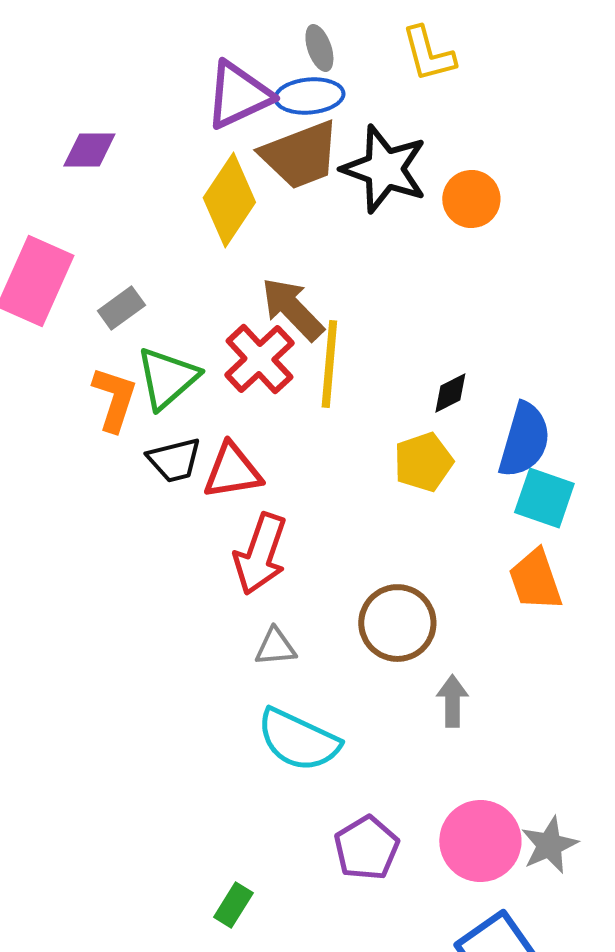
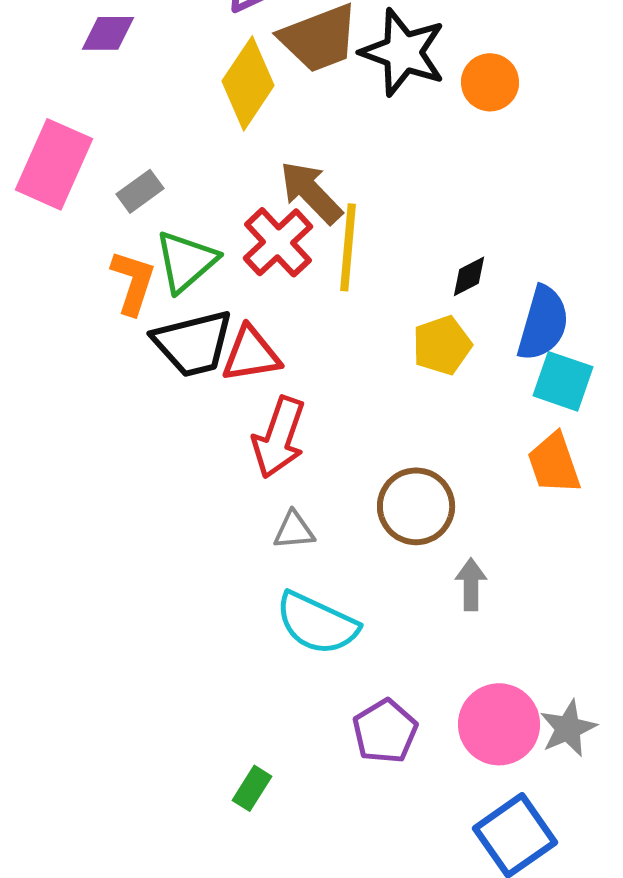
black trapezoid: (174, 460) -> (193, 343), size x1.5

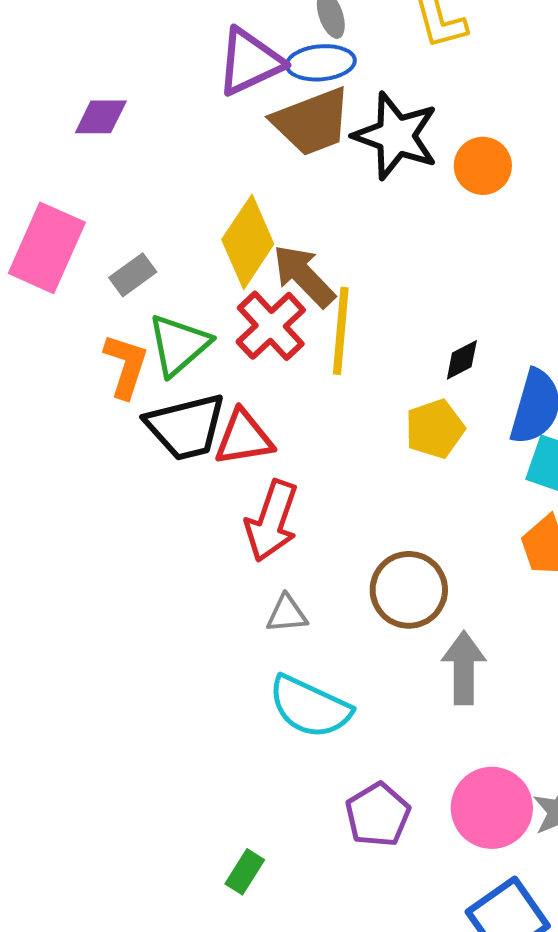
yellow diamond: (248, 83) -> (248, 242), moved
gray arrow: (471, 584) -> (464, 668), size x1.4

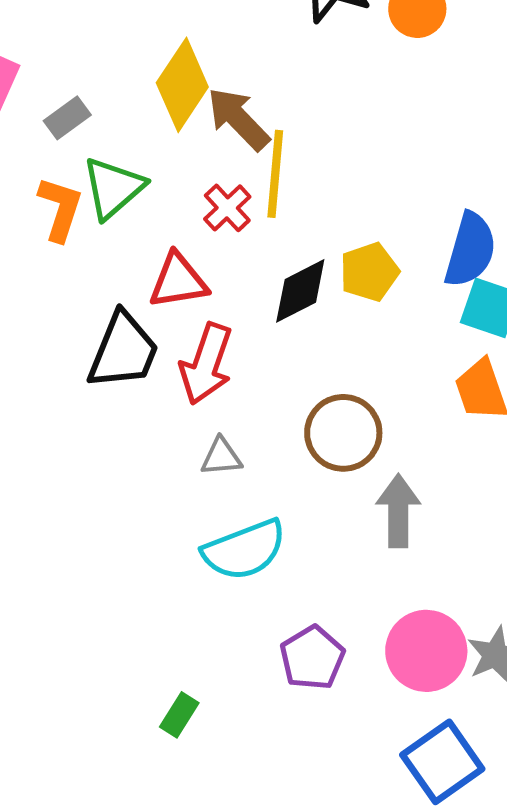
red cross: (271, 326) -> (227, 208), moved, size x0.7
black diamond: (462, 360) -> (300, 291), moved, size x1.6
black trapezoid: (186, 427) -> (123, 351), moved, turned -54
cyan semicircle: (310, 707) -> (244, 550), turned -46

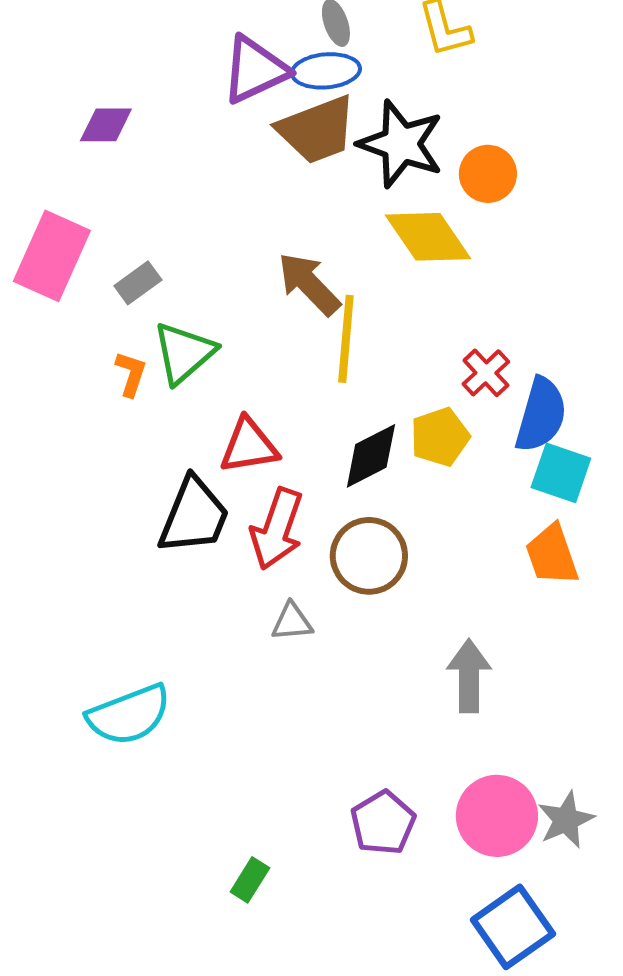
yellow diamond: (182, 85) -> (428, 237), moved, turned -68
red cross: (227, 208) -> (486, 373), moved
orange L-shape: (60, 209) -> (131, 374), size x0.7
brown circle: (343, 433) -> (369, 556), moved
cyan semicircle: (244, 550) -> (129, 715), moved

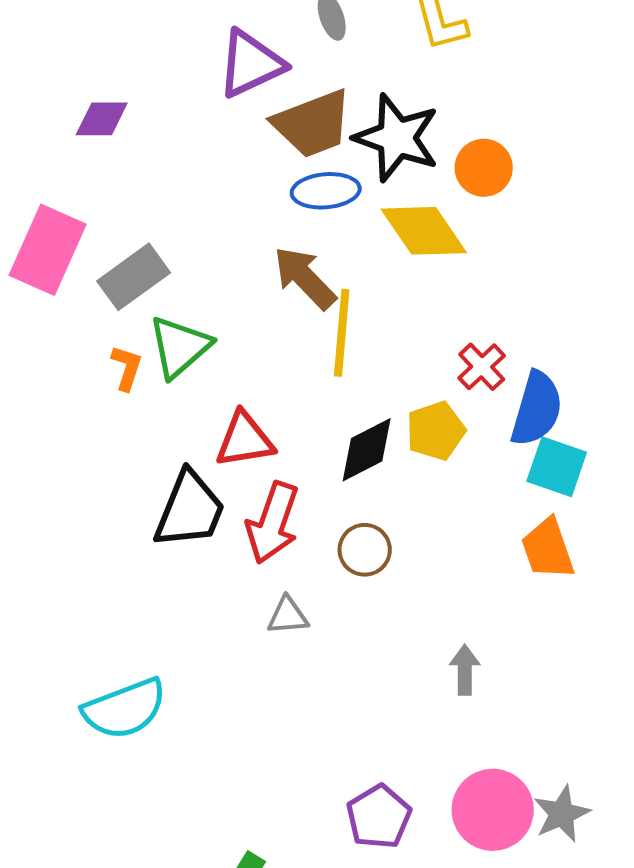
blue ellipse: (326, 71) -> (326, 191), moved
gray rectangle: (138, 283) -> (134, 277), size x1.5
brown circle: (369, 556) -> (365, 550), size x0.7
gray arrow: (469, 676) -> (465, 670), size x0.7

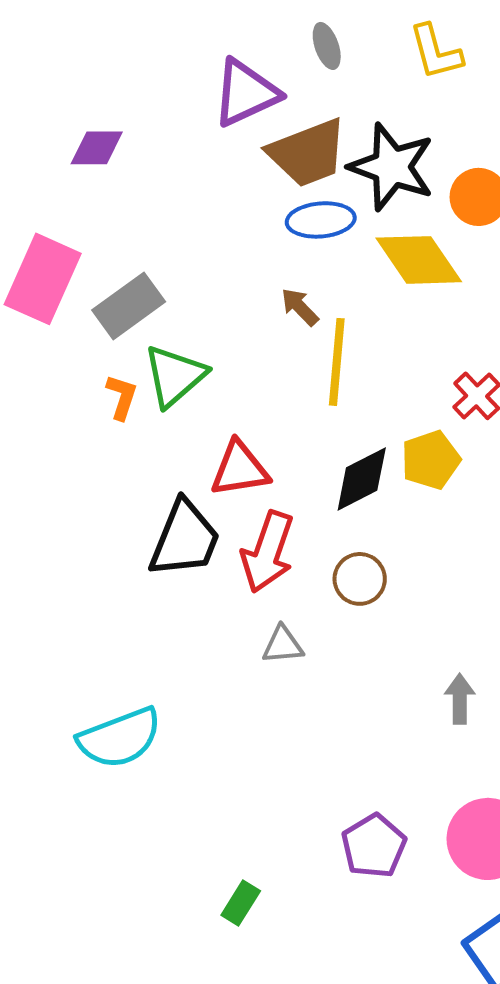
brown arrow: (305, 278) -> (300, 307), size x0.6

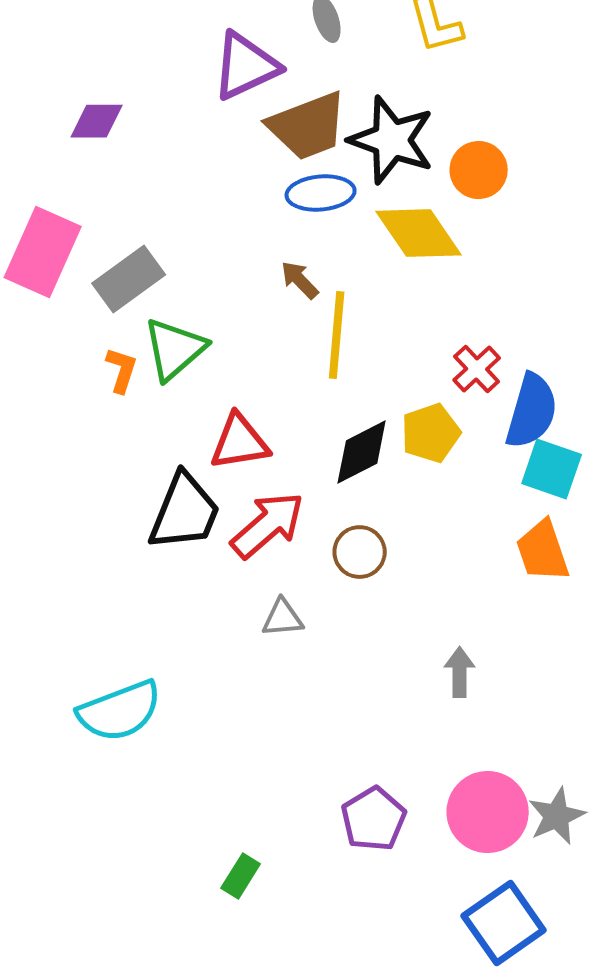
red arrow: (268, 552) -> (268, 525), turned -150

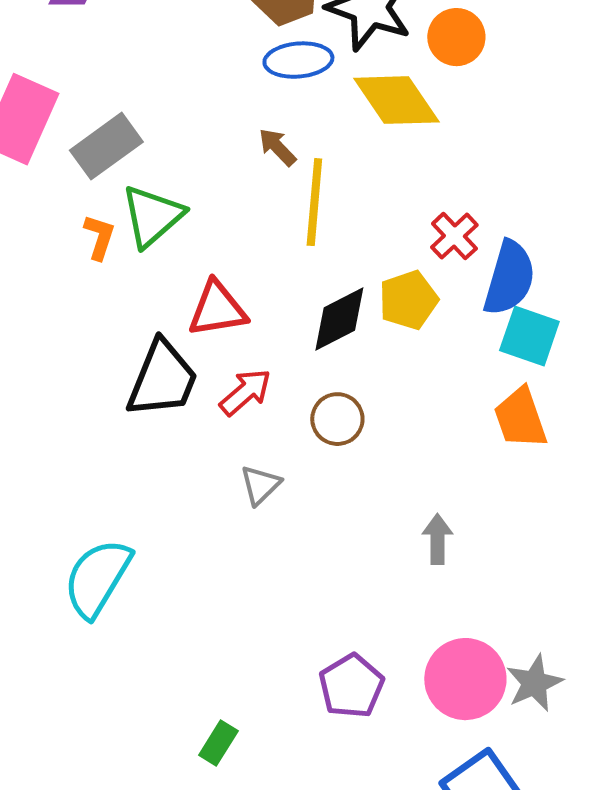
red arrow: (268, 525) -> (245, 392), size x0.7
gray triangle: (283, 618) -> (260, 485), turned -39
cyan semicircle: (120, 711) -> (97, 578), turned 142

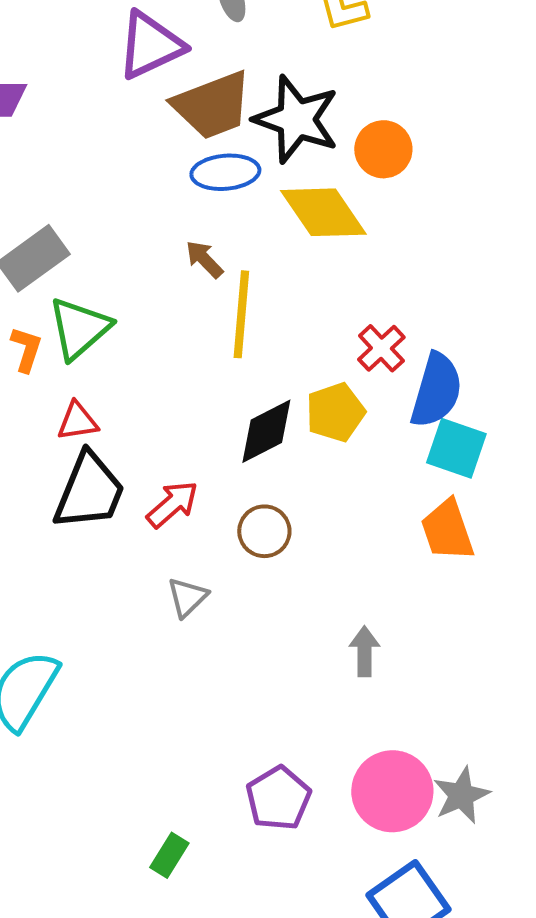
red triangle: (217, 309) -> (77, 421), moved, size x0.7
green rectangle: (218, 743) -> (169, 855), moved

